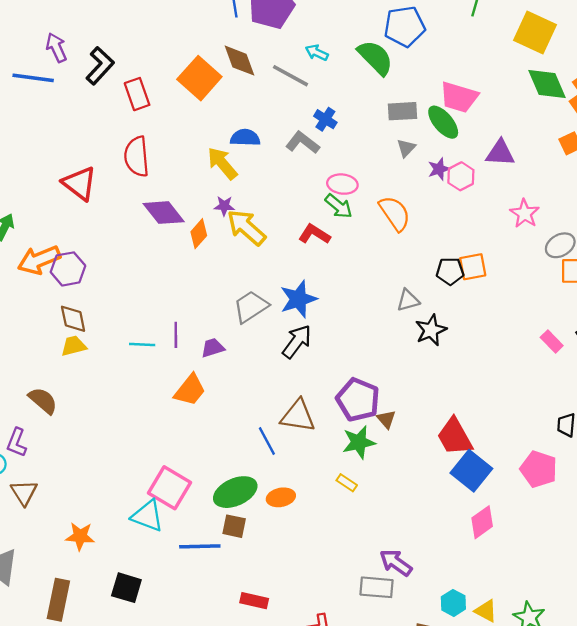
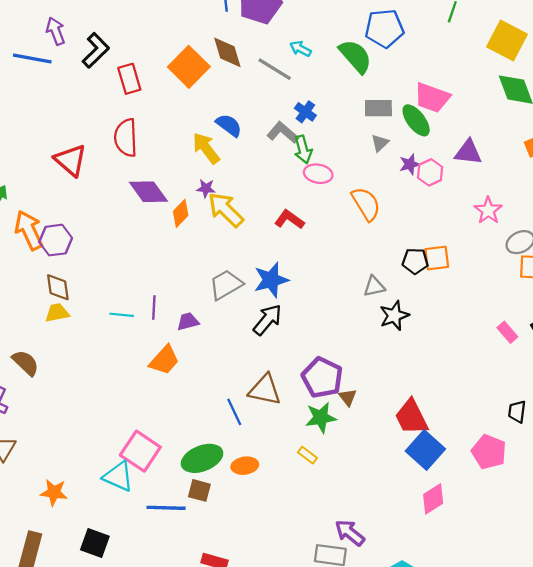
blue semicircle: (245, 138) -> (229, 125), turned 32
green arrow: (339, 206) -> (303, 150), moved, turned 32
orange arrow: (39, 260) -> (29, 230), turned 84

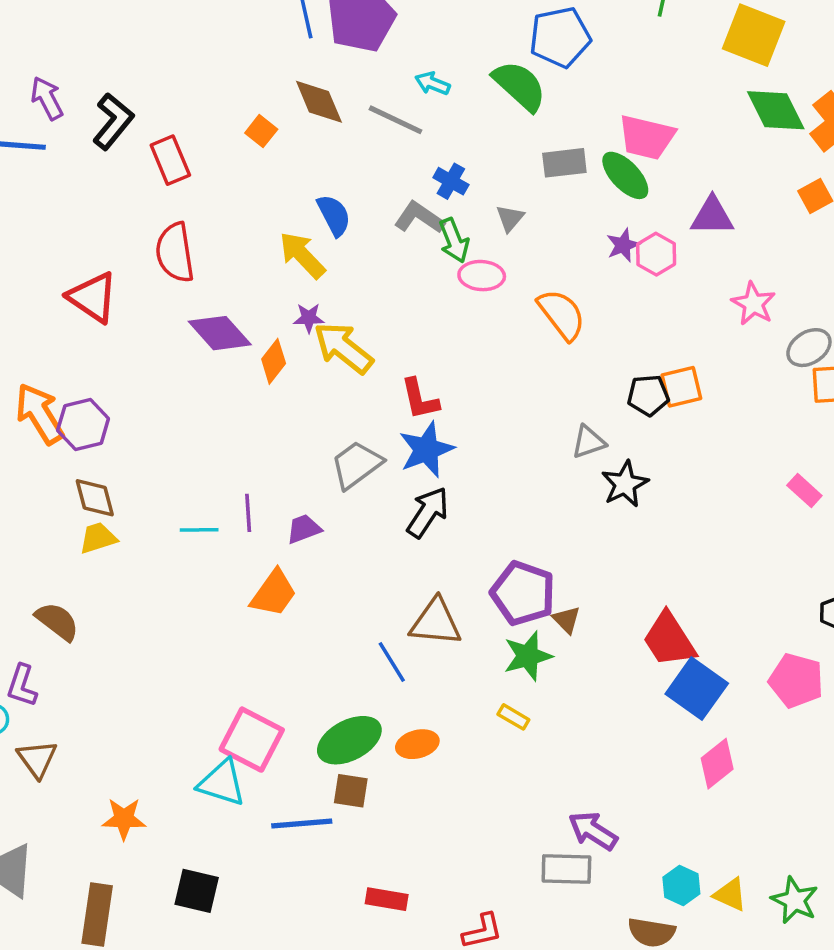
orange square: (189, 67) -> (261, 131), size x0.5
blue semicircle: (229, 125) -> (334, 215), turned 32
gray triangle: (380, 143) -> (510, 218), moved
red L-shape: (289, 219) -> (420, 399), moved, turned -132

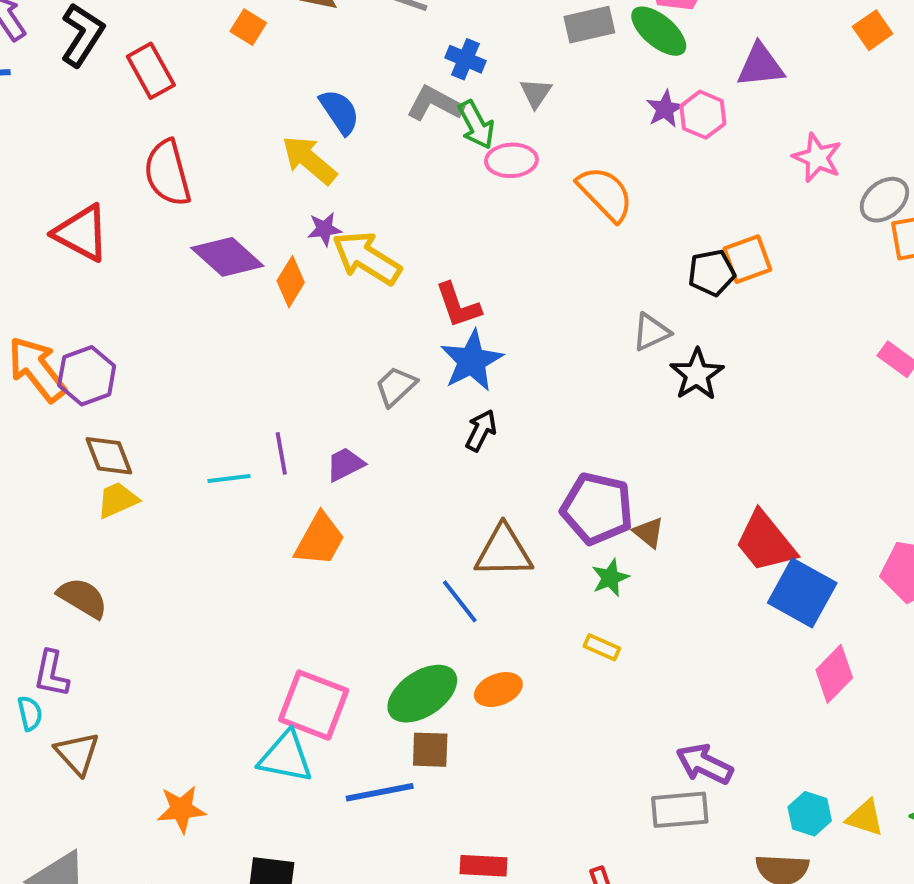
gray trapezoid: (357, 465) -> (396, 386), size x0.7
black arrow: (428, 512) -> (481, 430), size x0.7
green star: (528, 656) -> (610, 578), size x0.7

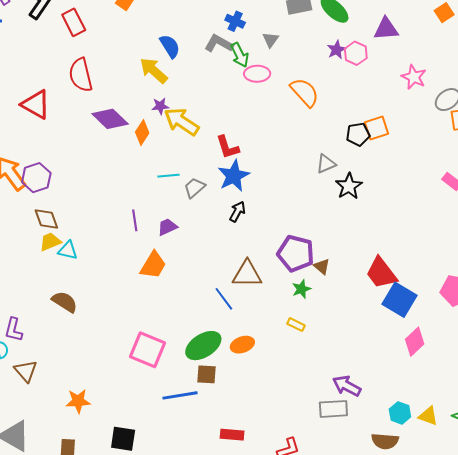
cyan line: (229, 478) -> (168, 176), moved
brown semicircle: (83, 598) -> (65, 302), moved
cyan triangle: (286, 757) -> (68, 250), moved, size x0.7

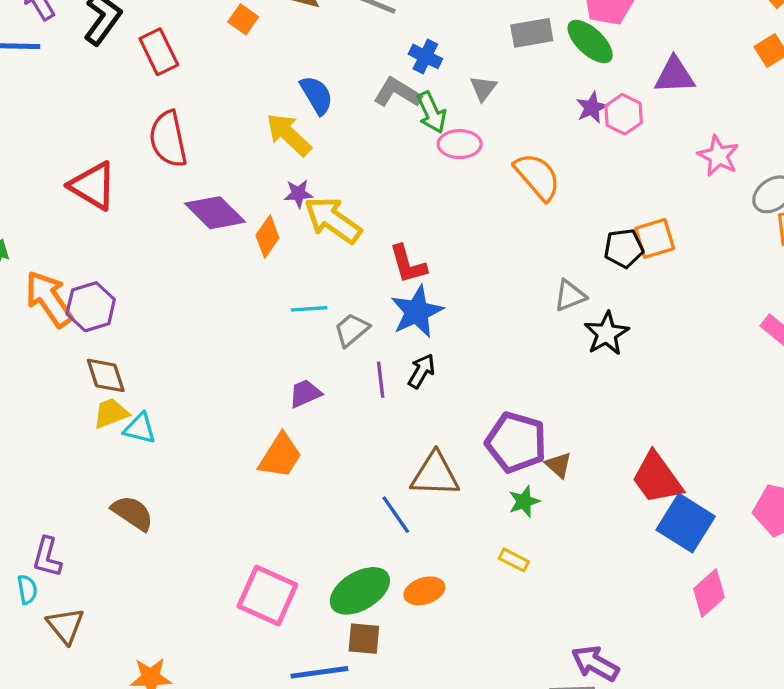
purple line: (135, 220) -> (381, 380), moved

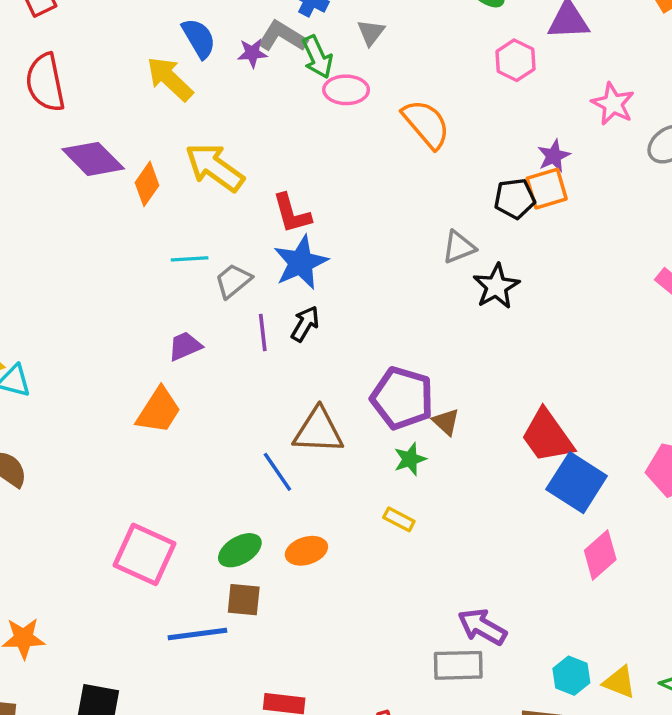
purple star: (592, 108) -> (554, 156), moved
purple star: (298, 194) -> (252, 53), moved
green ellipse: (360, 591) -> (240, 550), size x0.7

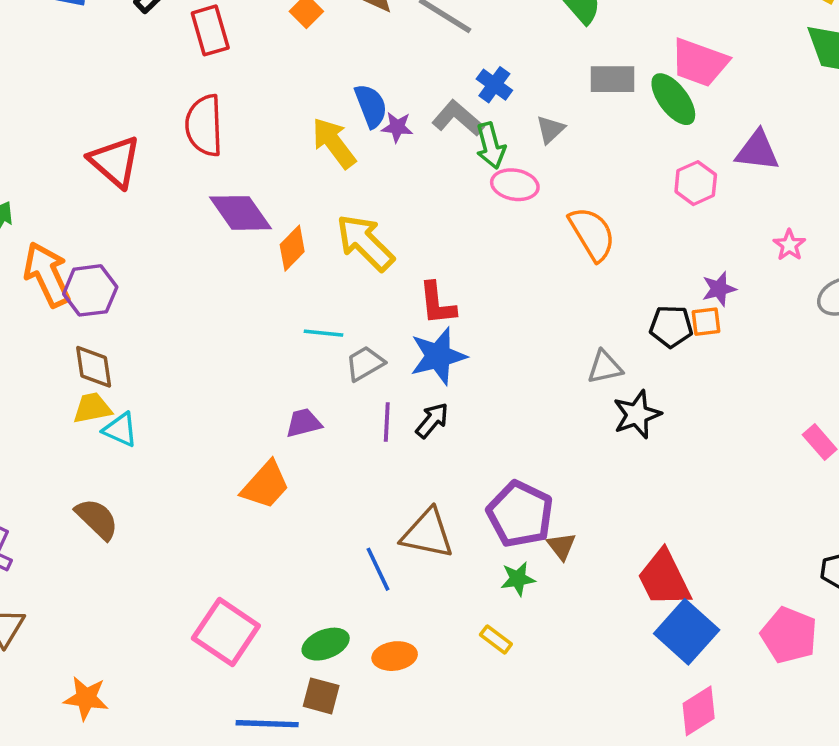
purple star: (252, 53) -> (397, 127), moved
pink star: (613, 104) -> (789, 245), size x0.7
orange square: (547, 189) -> (706, 322), size x0.7

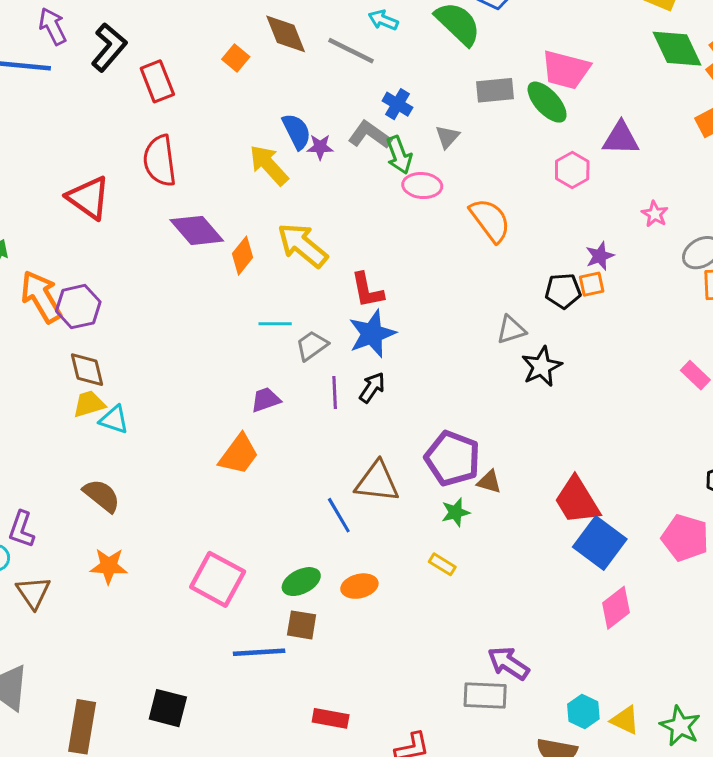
brown triangle: (561, 546) -> (489, 482), turned -30
orange star: (86, 698) -> (109, 566), moved

